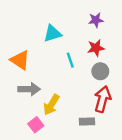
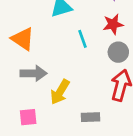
gray rectangle: (87, 121) -> (90, 117), moved
pink square: (36, 125) -> (28, 117), moved, turned 32

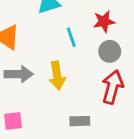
yellow arrow: (60, 92) -> (57, 76), moved, turned -40

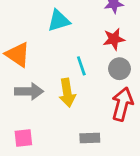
cyan line: (71, 37) -> (81, 66), moved

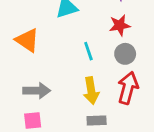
gray arrow: (29, 91) -> (37, 91), moved
yellow arrow: (67, 93) -> (91, 91), moved

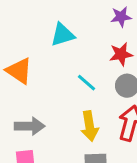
cyan line: (88, 51) -> (87, 83), turned -30

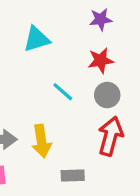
yellow arrow: (90, 126) -> (41, 141), moved

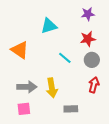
red arrow: (110, 136) -> (94, 85), size x0.7

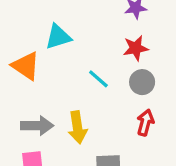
cyan triangle: (49, 26) -> (58, 37), moved

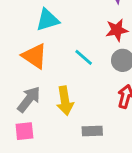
orange triangle: (26, 66) -> (35, 56), moved
gray arrow: (37, 126) -> (29, 99), turned -52

